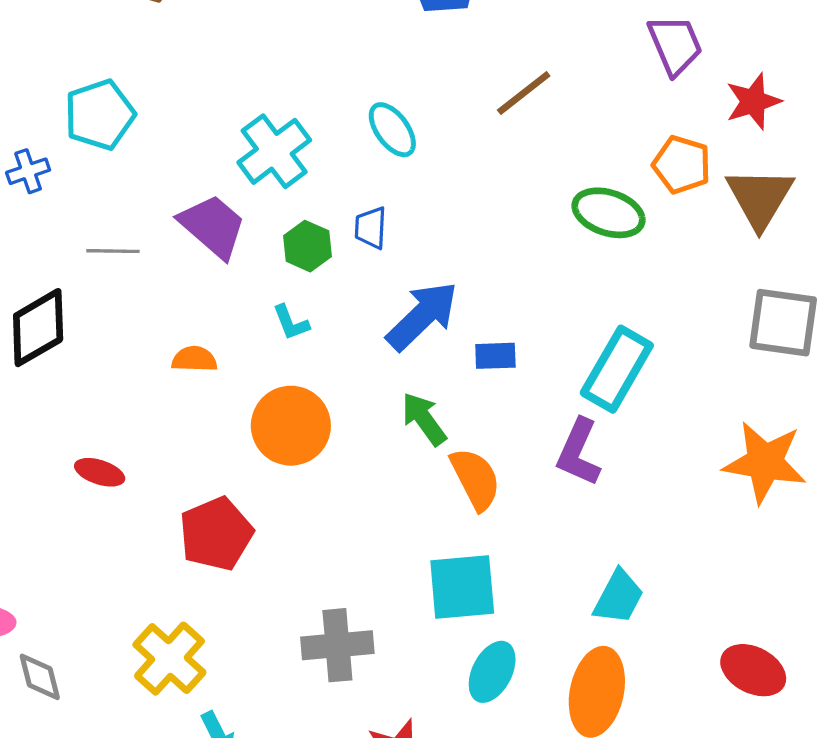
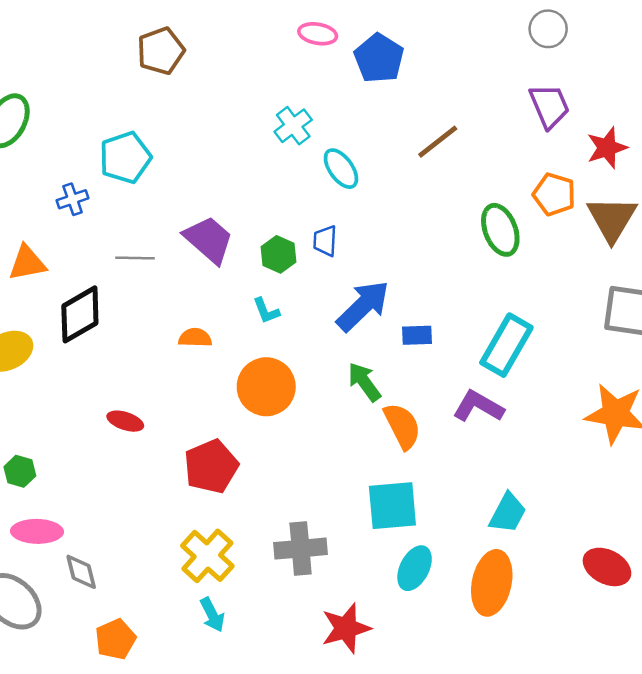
cyan cross: (274, 151) -> (293, 126), moved, size x0.7
green ellipse: (609, 213) -> (500, 230), turned 51
purple L-shape: (579, 452) -> (478, 406), turned 96
yellow cross: (169, 659) -> (207, 556), moved

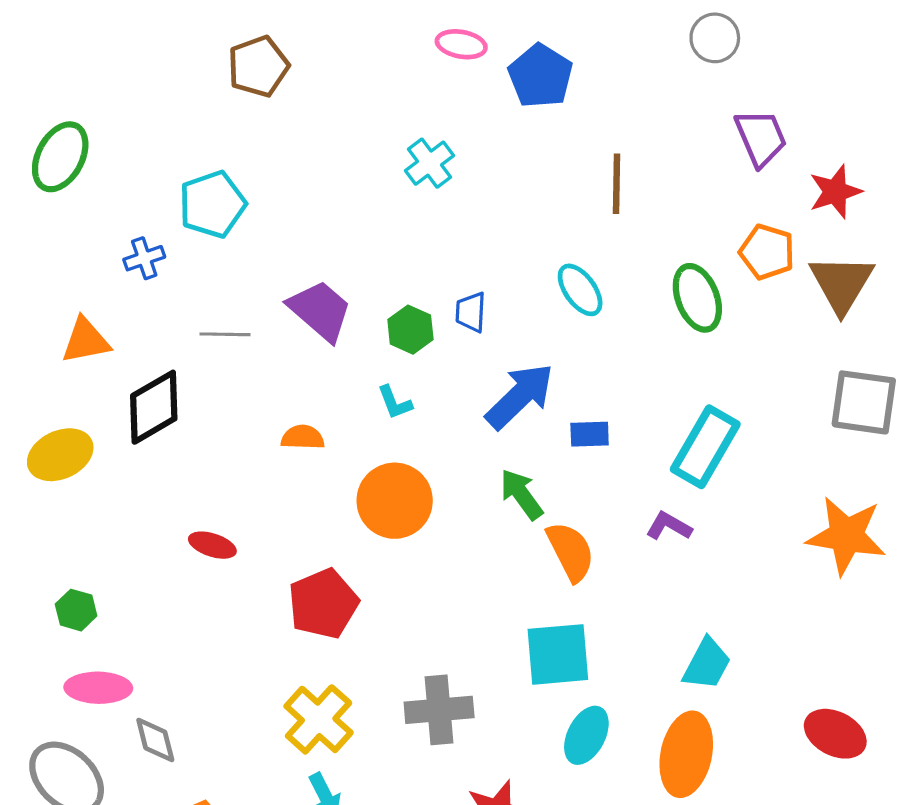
gray circle: (548, 29) -> (715, 38), moved
brown line: (438, 142) -> (617, 184), turned -51
cyan ellipse: (341, 169) -> (580, 290), moved
purple L-shape: (478, 406) -> (669, 526), size x0.7

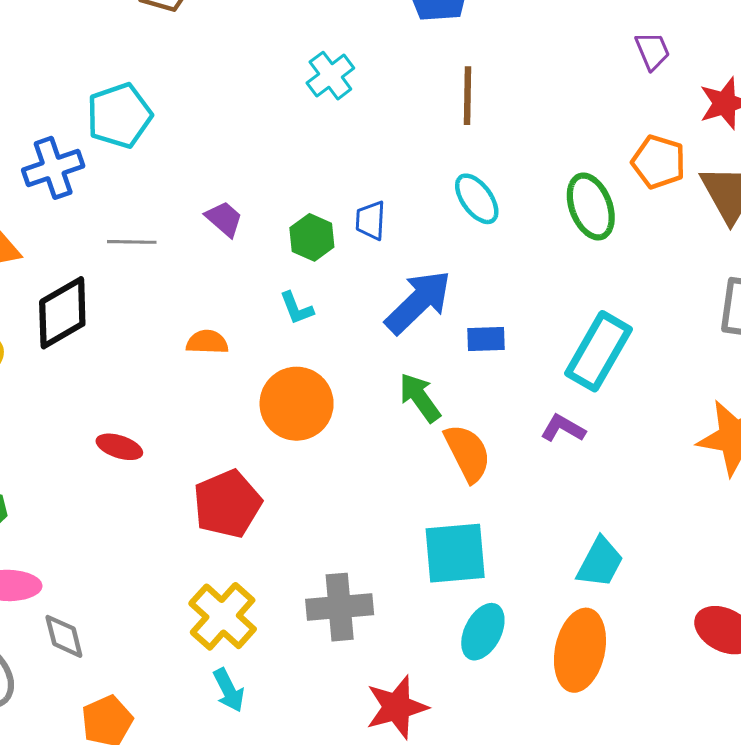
purple trapezoid: (761, 138) -> (652, 51), size x0.7
brown line: (617, 184) -> (468, 96), moved
blue cross: (144, 258) -> (53, 168), size x1.5
purple trapezoid: (320, 311) -> (224, 219), size x0.6

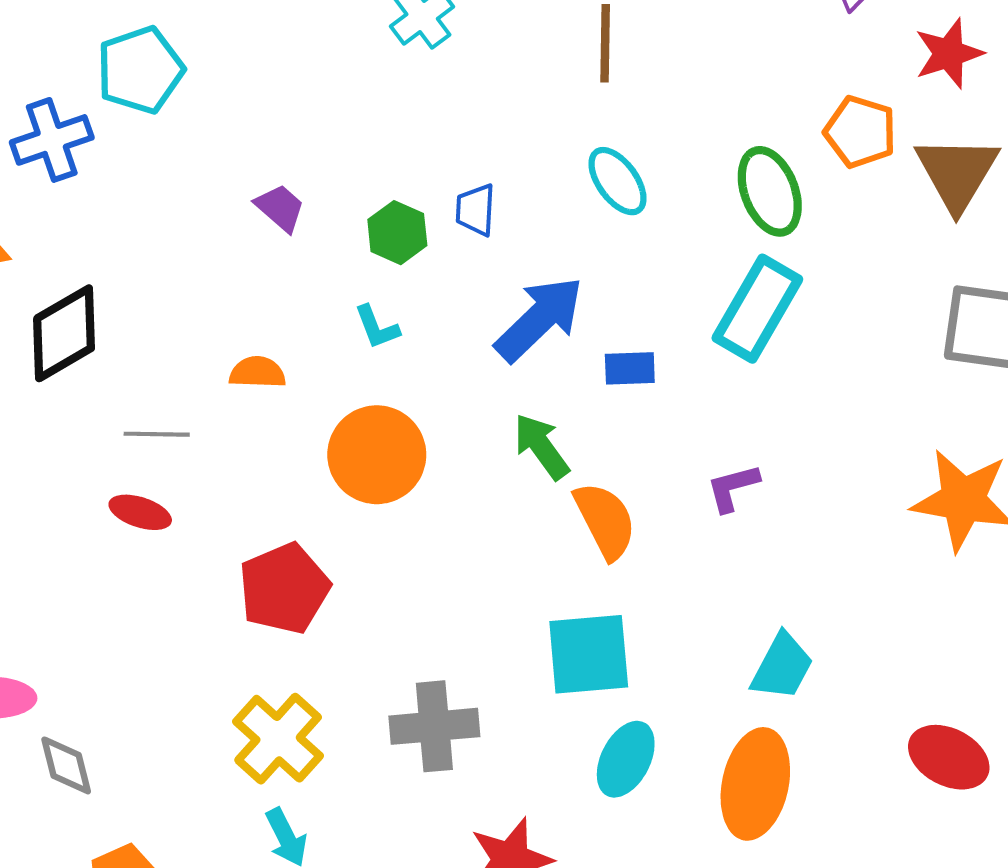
gray line: (132, 242) -> (157, 434), moved
cyan rectangle: (598, 351) -> (757, 309), moved
purple L-shape: (563, 428) -> (733, 488), turned -45

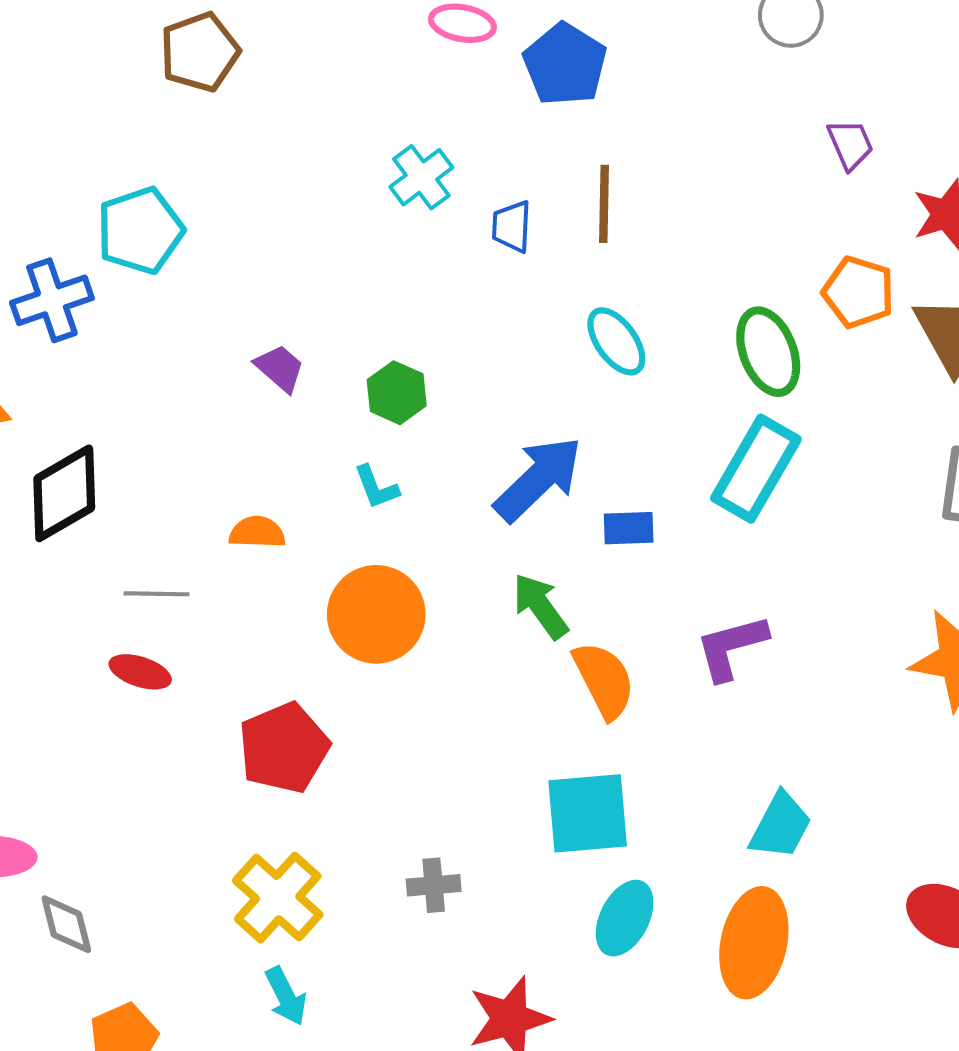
blue trapezoid: (476, 210) -> (512, 226), moved
purple L-shape: (733, 488) -> (731, 647), size x1.4
gray cross: (434, 726) -> (434, 885), size x0.6

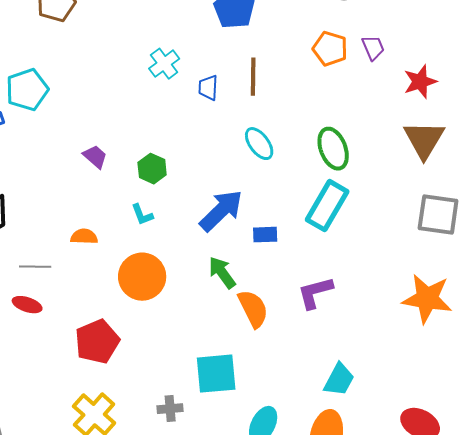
orange pentagon: (859, 292) -> (330, 49), moved
cyan square: (588, 813) -> (216, 374), moved

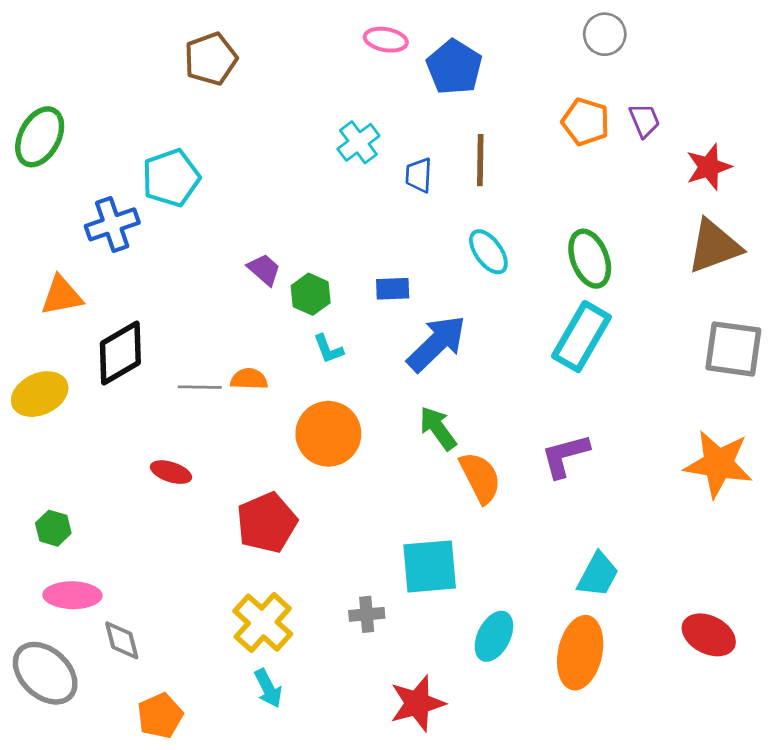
brown triangle: (424, 140) -> (714, 246), turned 39
green hexagon: (152, 169) -> (311, 294), moved
blue rectangle: (265, 235) -> (393, 289), moved
gray line: (35, 267) -> (200, 387), moved

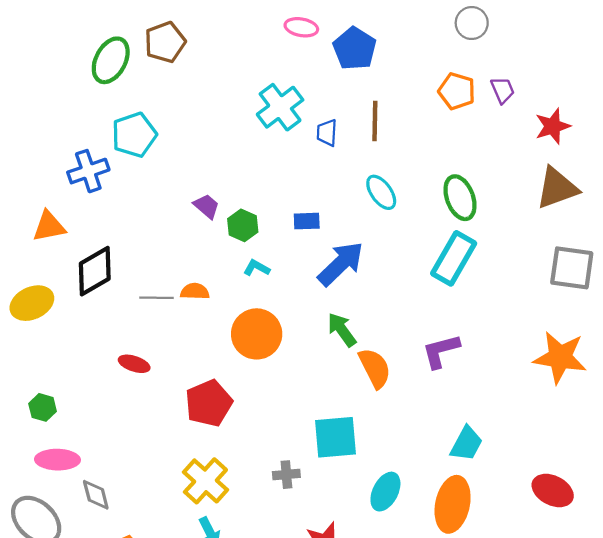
green ellipse: (40, 137) -> (111, 60), moved
cyan cross: (358, 142) -> (280, 107), size x1.4
cyan L-shape: (328, 349) -> (257, 268), turned 140

